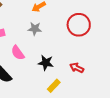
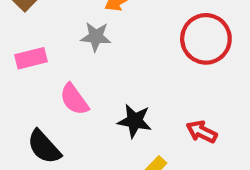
gray star: (35, 29) -> (96, 37), moved

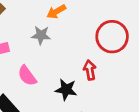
red arrow: (202, 132) -> (90, 70), moved, turned 54

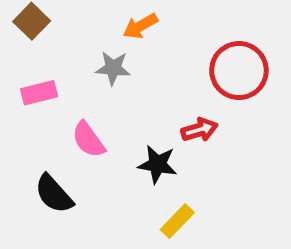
red arrow: (90, 70) -> (199, 130), turned 84

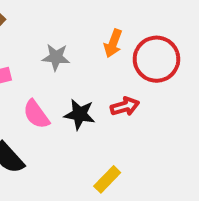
orange arrow: (140, 26) -> (113, 43), moved, turned -40
black star: (157, 164) -> (80, 114), moved

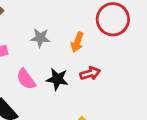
orange arrow: (113, 43) -> (77, 42), moved
red circle: (156, 59) -> (113, 19), moved

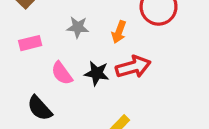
red arrow: (90, 73) -> (133, 67), size x1.5

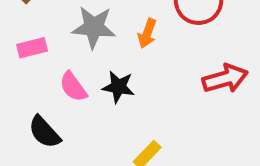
gray star: (78, 27) -> (94, 27), size x1.5
red arrow: (133, 67) -> (225, 79), moved

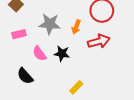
red arrow: (225, 79) -> (99, 41), moved

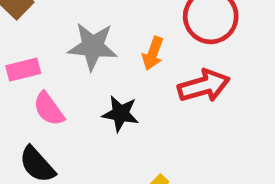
pink semicircle: (39, 54) -> (49, 109), moved

